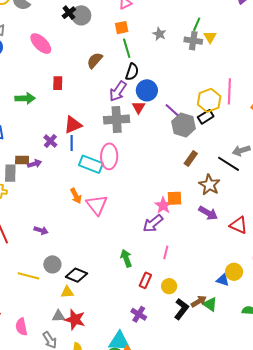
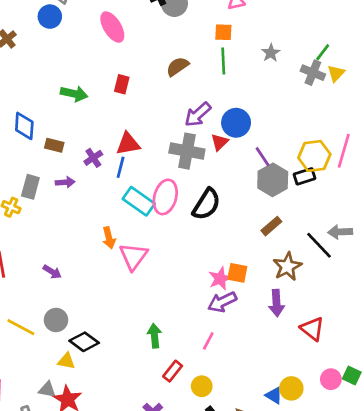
black semicircle: (132, 72) -> (206, 204), moved, size x1.4
brown rectangle: (22, 160) -> (54, 145), moved
purple arrow: (208, 213) -> (277, 303), turned 42
purple arrow: (153, 223) -> (222, 302), moved

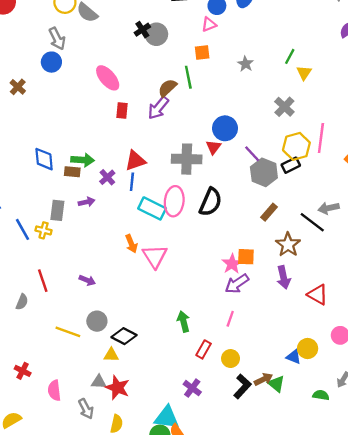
pink ellipse: (112, 27) -> (108, 78), moved
green line: (223, 61) -> (188, 77), moved
gray cross: (313, 73) -> (284, 107), moved, turned 30
green arrow: (74, 94) -> (83, 160), moved
purple arrow: (198, 114) -> (158, 108), moved

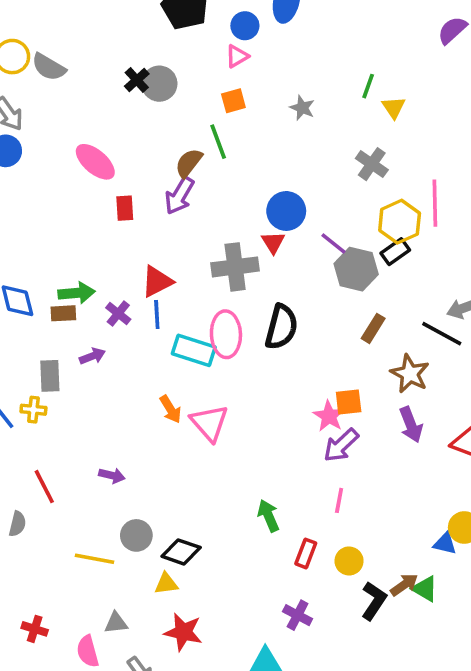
gray triangle: (99, 382) -> (116, 623), moved

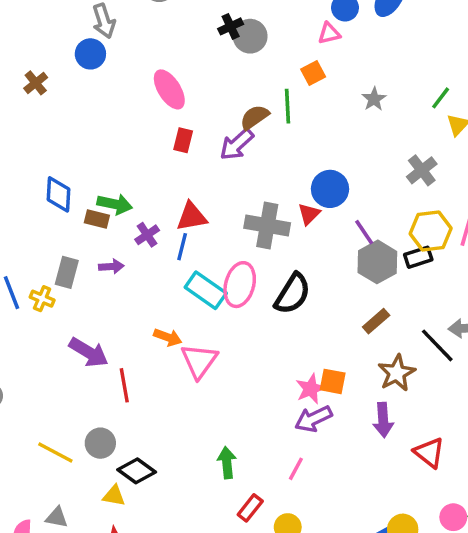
orange square: (233, 101) -> (313, 73), turned -30
orange arrow: (171, 409) -> (168, 337), turned -56
purple arrow: (112, 475) -> (89, 352), moved, size x1.6
red line: (44, 487) -> (124, 385), moved

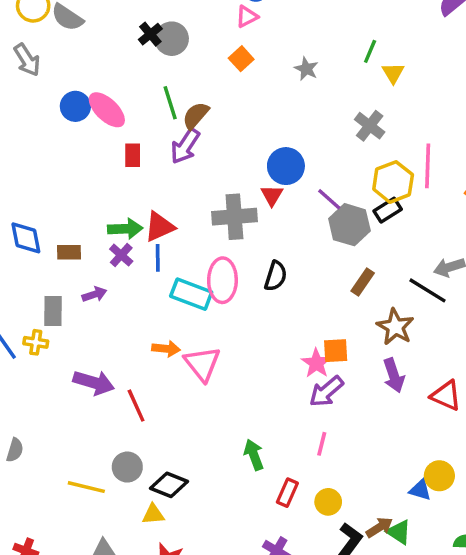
blue circle: (90, 54) -> (75, 106), moved
green line: (287, 106) -> (170, 103), moved
green arrow: (115, 204) -> (125, 229), moved
black semicircle: (293, 294) -> (276, 276), size x0.7

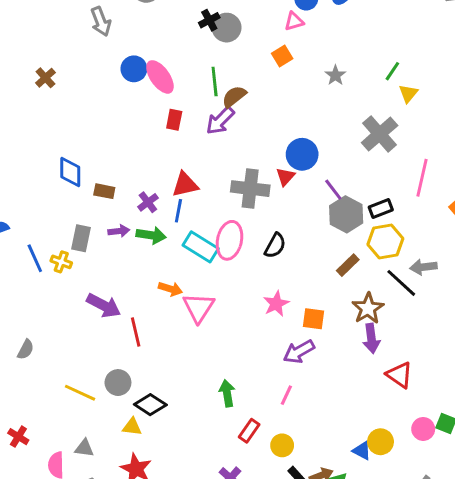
gray cross: (370, 126) -> (380, 134), size x1.4
yellow hexagon: (393, 182) -> (385, 242), moved
green arrow: (125, 229) -> (151, 235), moved
pink star: (316, 363) -> (276, 304), moved
purple arrow: (394, 375) -> (371, 338), moved

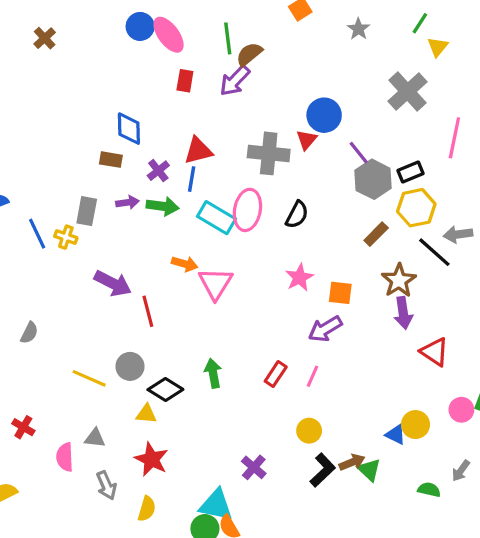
blue diamond: (70, 172) -> (129, 129), moved
green arrow: (227, 393) -> (213, 373), moved
red rectangle: (249, 431) -> (276, 374), moved

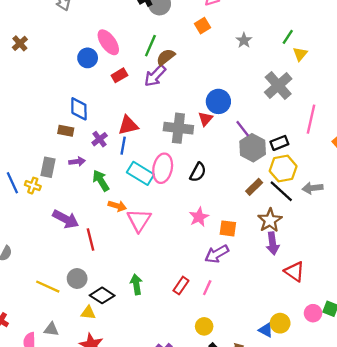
blue circle: (140, 26) -> (88, 58), moved
green line: (228, 38) -> (150, 46), turned 30
red rectangle: (185, 81) -> (119, 75), turned 49
green arrow: (163, 206) -> (101, 181), moved, turned -130
black line: (434, 252) -> (281, 191), moved

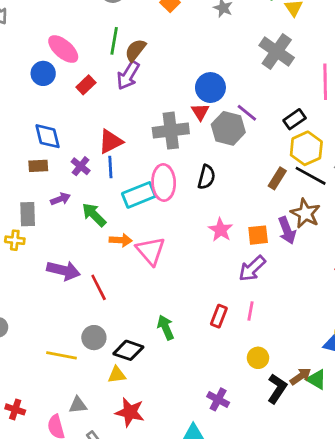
gray hexagon: (253, 148) -> (228, 128), moved
cyan rectangle: (140, 173) -> (139, 195), turned -40
purple arrow: (273, 243) -> (287, 230), moved

